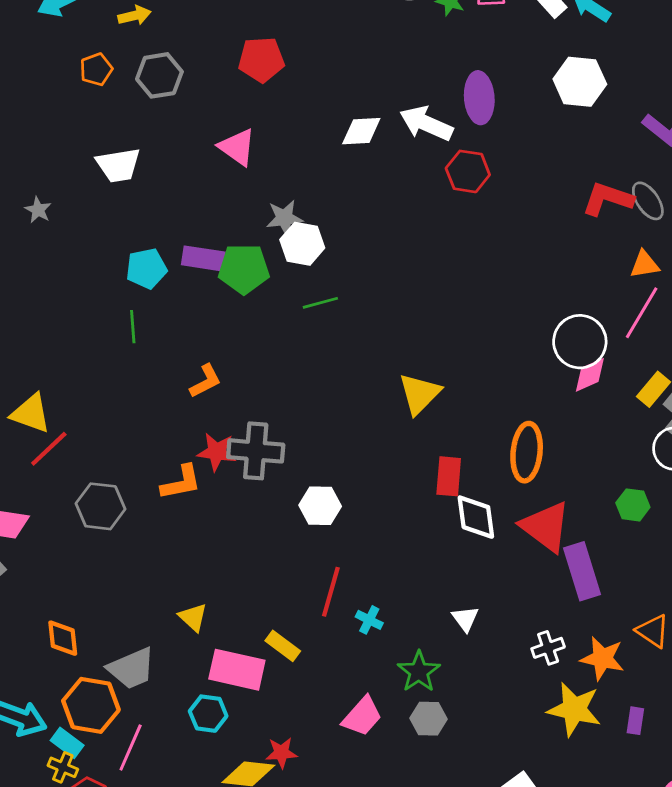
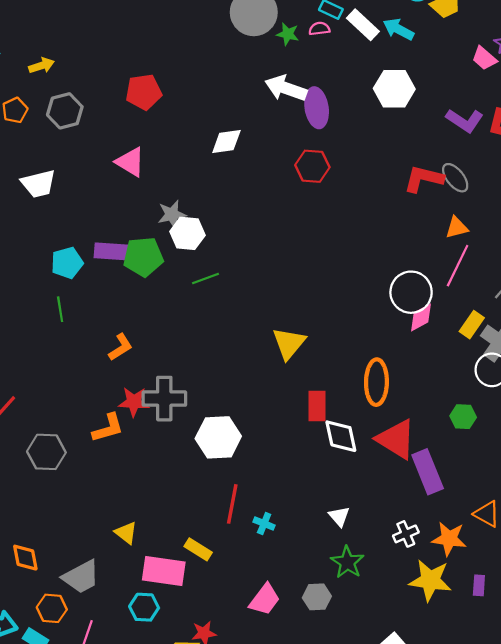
white arrow: (426, 123) -> (286, 88), moved
white hexagon: (320, 506) -> (218, 437), size x1.4
green star: (419, 672) -> (347, 562), moved
orange hexagon: (91, 705) -> (52, 608), size x0.7

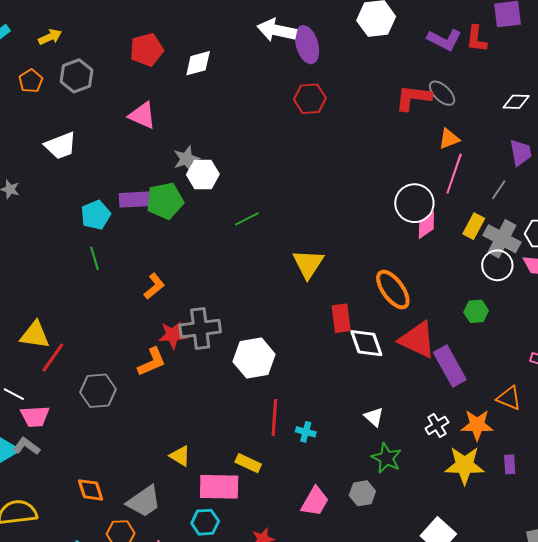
white diamond: (226, 141) -> (198, 63), moved
green line: (205, 278) -> (247, 219), moved
orange ellipse: (376, 382) -> (393, 290), turned -30

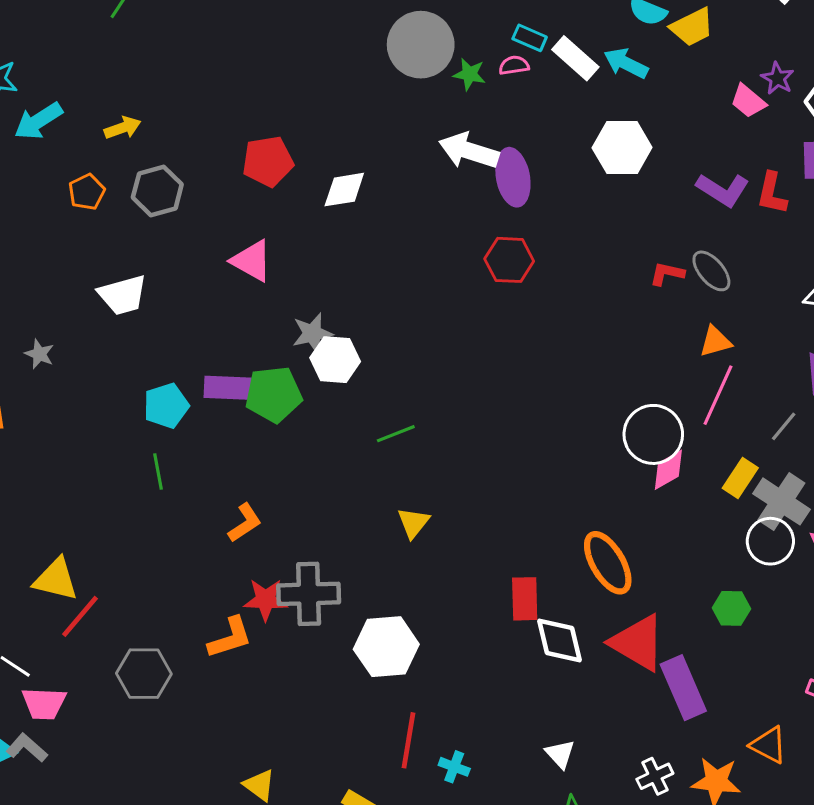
red L-shape: (413, 98) -> (667, 274), size x0.6
yellow triangle: (308, 264) -> (413, 523), moved, size x0.7

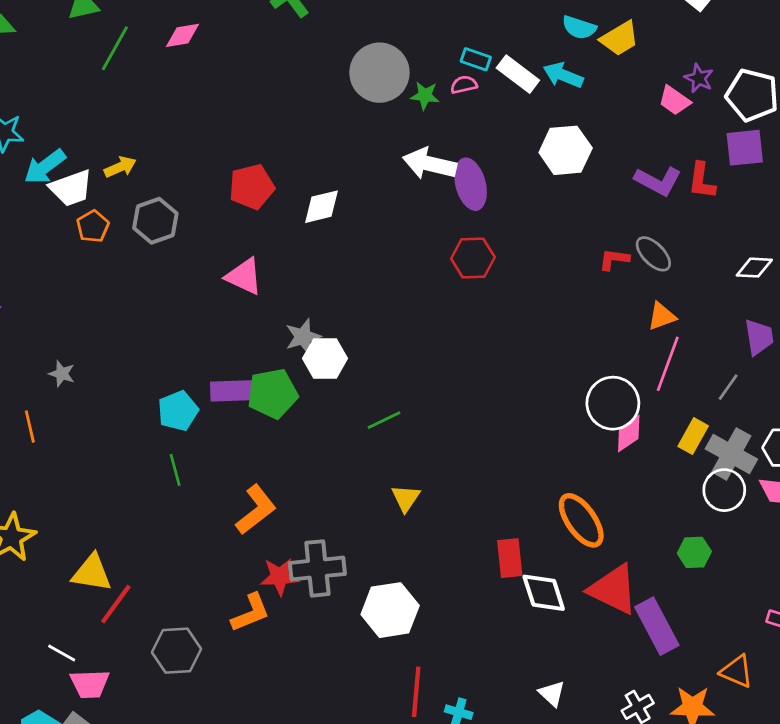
white trapezoid: (123, 295) -> (71, 188), moved
orange L-shape: (245, 523) -> (256, 510), size x1.4

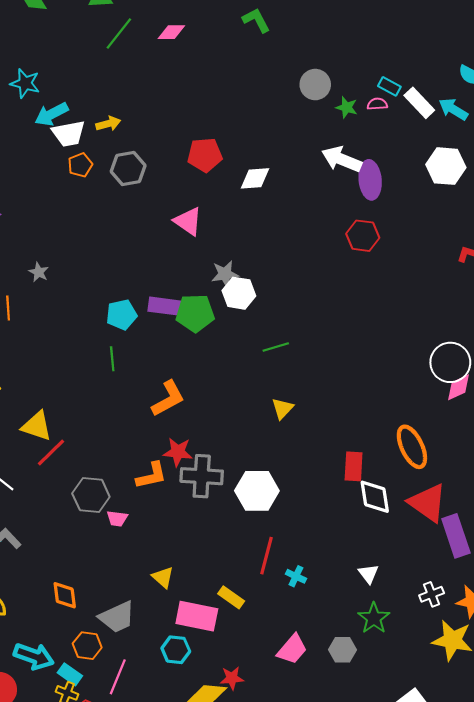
gray circle: (379, 73) -> (315, 85), size x0.7
gray cross: (317, 568) -> (202, 476), moved
pink trapezoid: (90, 684) -> (117, 518), moved, size x0.7

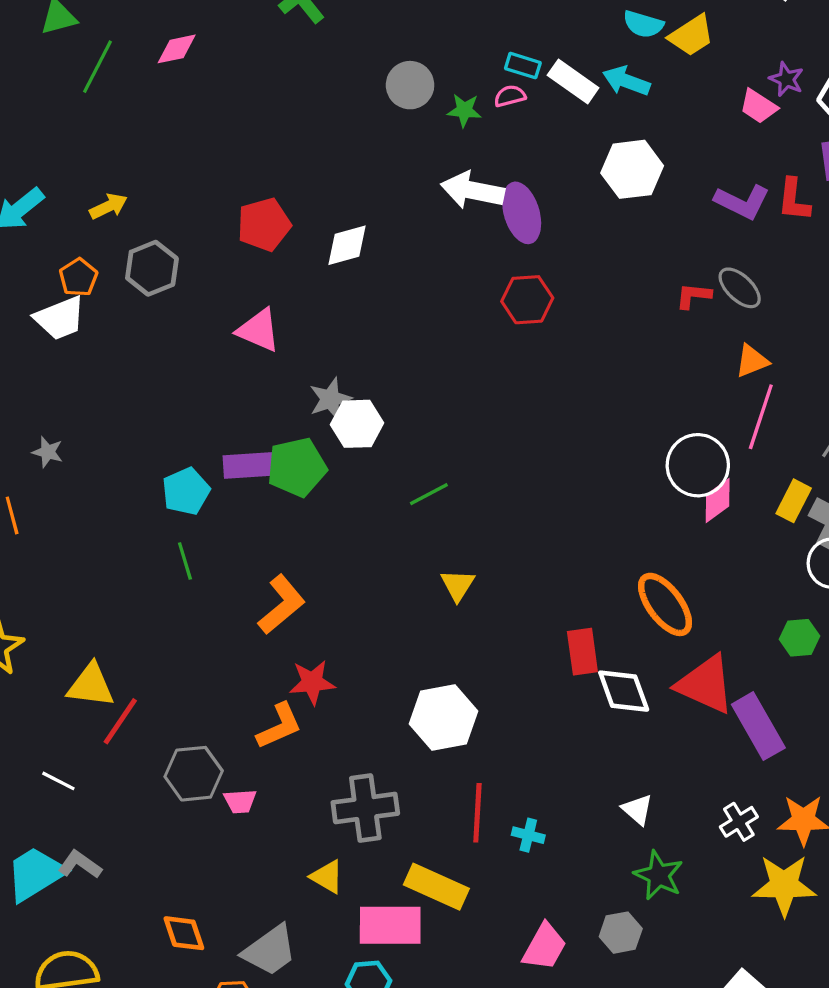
white trapezoid: (69, 134) -> (60, 318), moved
gray cross: (202, 476) -> (365, 808), moved
yellow rectangle: (231, 597) -> (436, 887), size x1.5

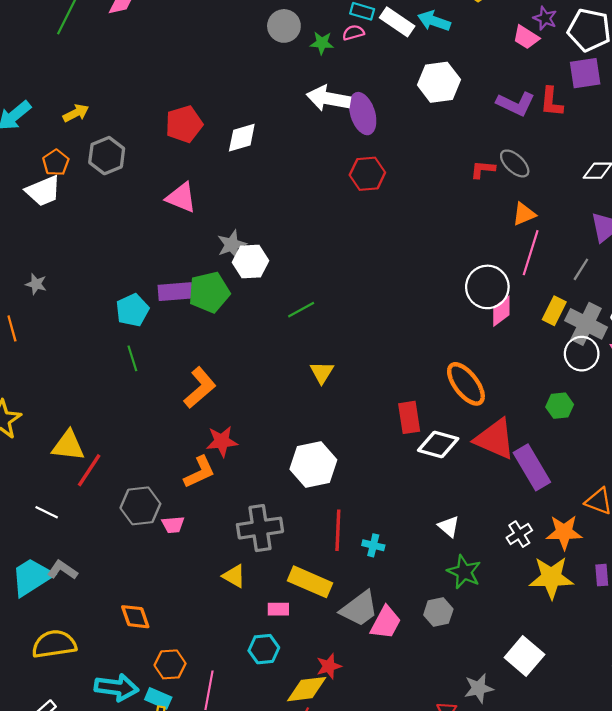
white diamond: (624, 691) -> (438, 444), turned -54
pink rectangle: (390, 925) -> (278, 609), size x0.5
gray trapezoid: (270, 950) -> (359, 609), moved

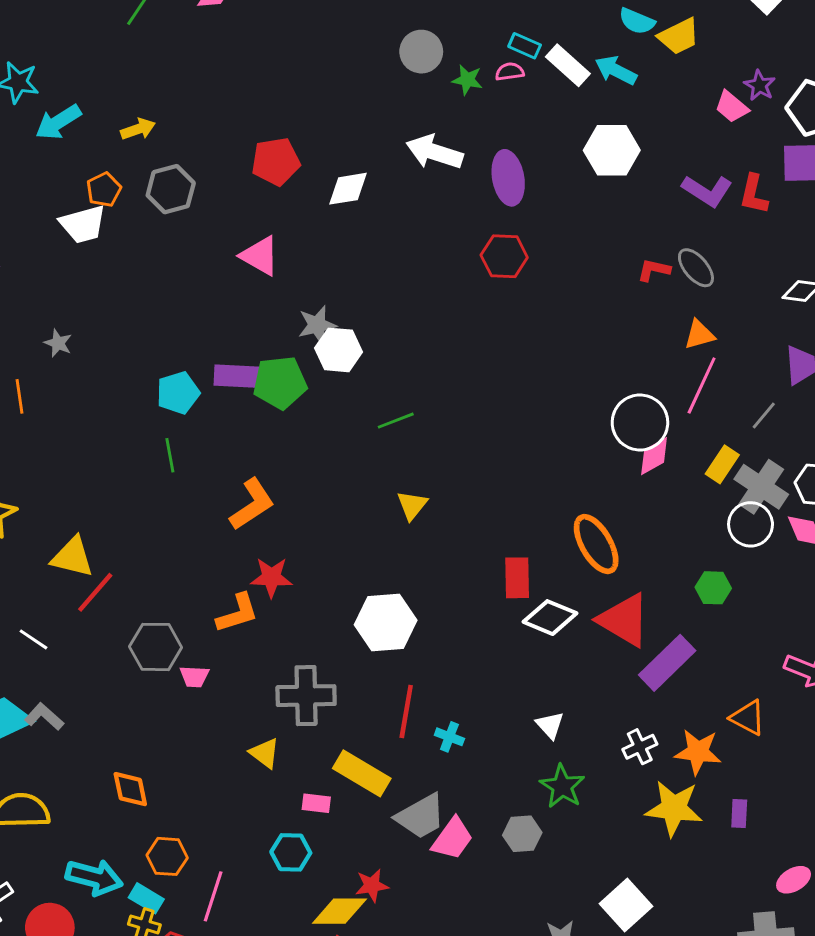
white arrow: (328, 98) -> (434, 152), moved
purple rectangle: (532, 467) -> (667, 663), turned 69

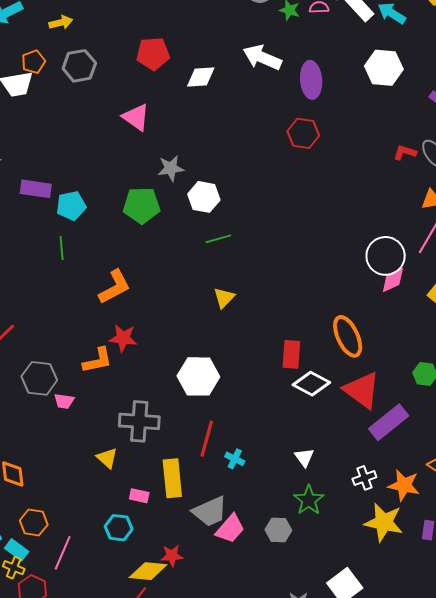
white hexagon: (339, 350) -> (204, 197), moved
purple rectangle: (236, 376) -> (36, 189), moved
yellow rectangle: (362, 773) -> (172, 478), turned 48

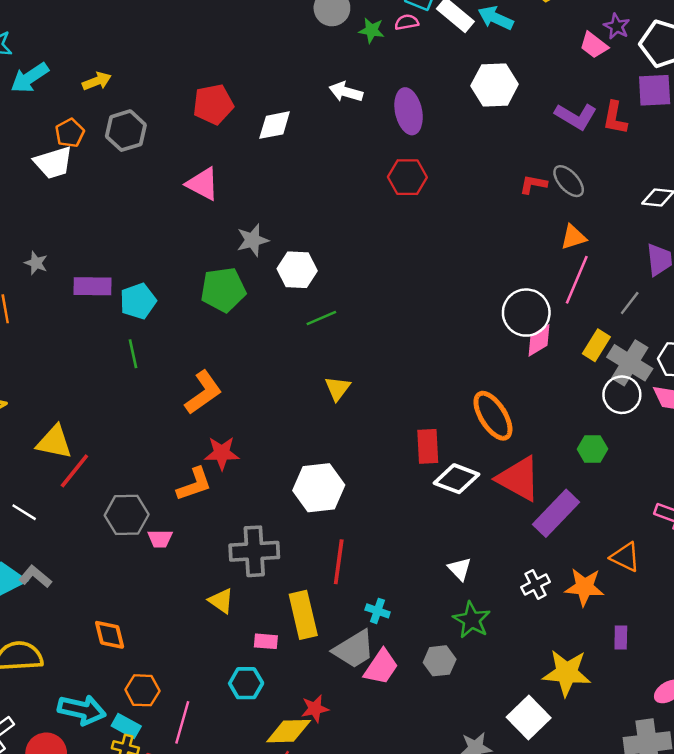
white arrow: (262, 57) -> (346, 92), size x0.7
cyan cross: (235, 459) -> (378, 611), moved
yellow star: (384, 522) -> (567, 673), moved

